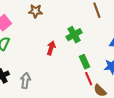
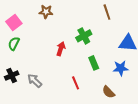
red line: (89, 79) -> (76, 83), moved
gray arrow: (25, 81) -> (35, 81), turned -56

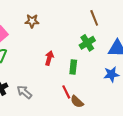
green cross: (84, 36) -> (87, 43), moved
green rectangle: (94, 63) -> (73, 67), moved, turned 32
brown semicircle: (109, 92) -> (77, 102), moved

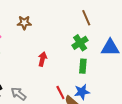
green rectangle: (73, 67) -> (83, 66), moved
blue star: (111, 74) -> (82, 92), moved

